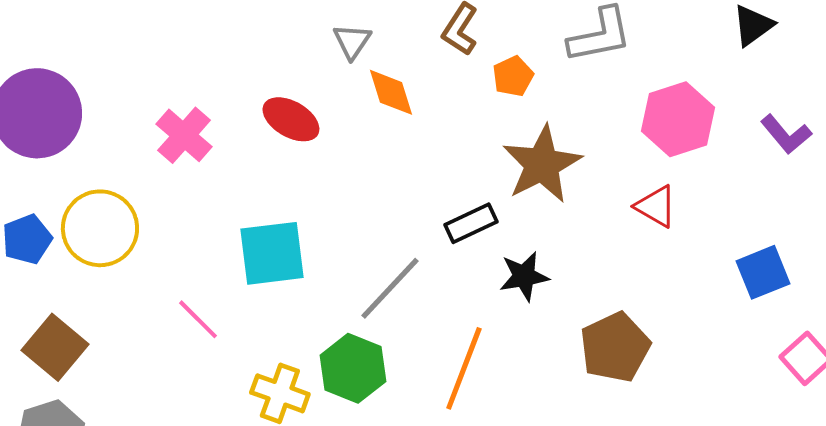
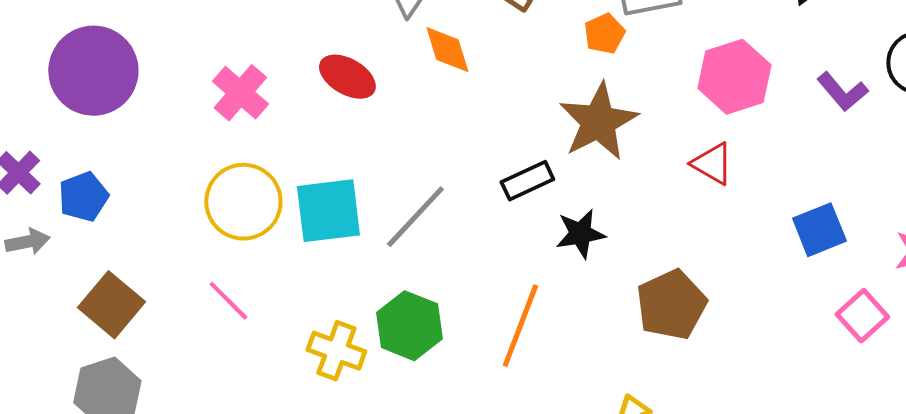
orange pentagon: (513, 76) -> (604, 34), moved
yellow circle: (100, 228) -> (243, 202), moved
gray line: (390, 288) -> (415, 217), moved
pink line: (198, 319) -> (228, 301), moved

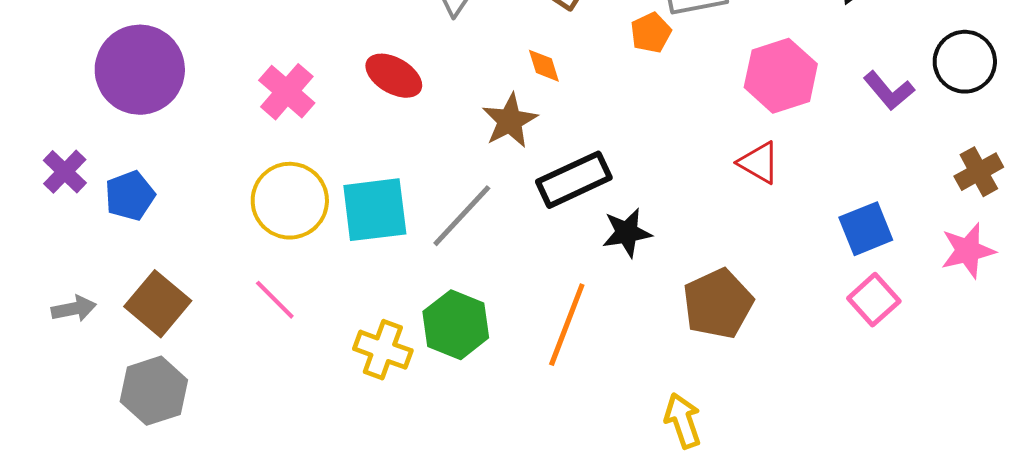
orange diamond: (447, 50) -> (544, 66), moved, size x0.7
brown star: (598, 122) -> (510, 121), moved, size x0.7
black rectangle: (527, 181) -> (574, 180), size x1.4
gray arrow: (27, 242) -> (74, 309), moved
pink square: (862, 316) -> (874, 300), moved

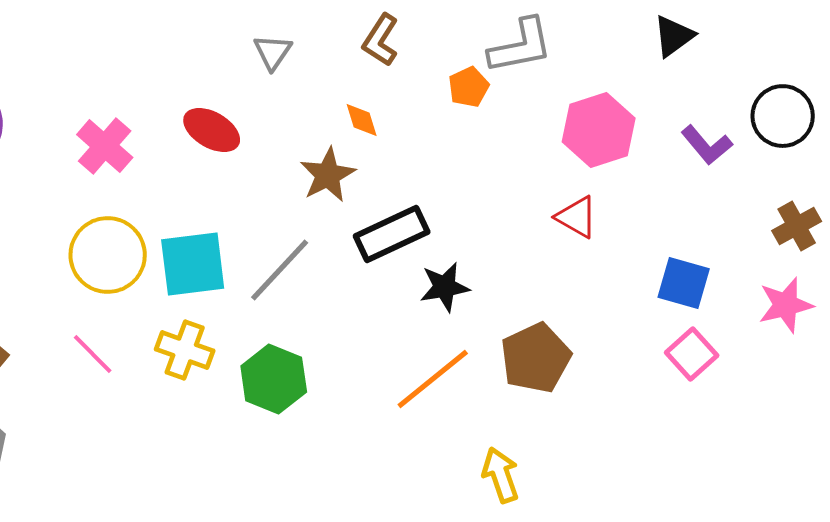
blue square: (866, 229) -> (684, 283), turned 38
orange line: (567, 325) -> (433, 379), moved, turned 30
yellow cross: (383, 350) -> (185, 350), moved

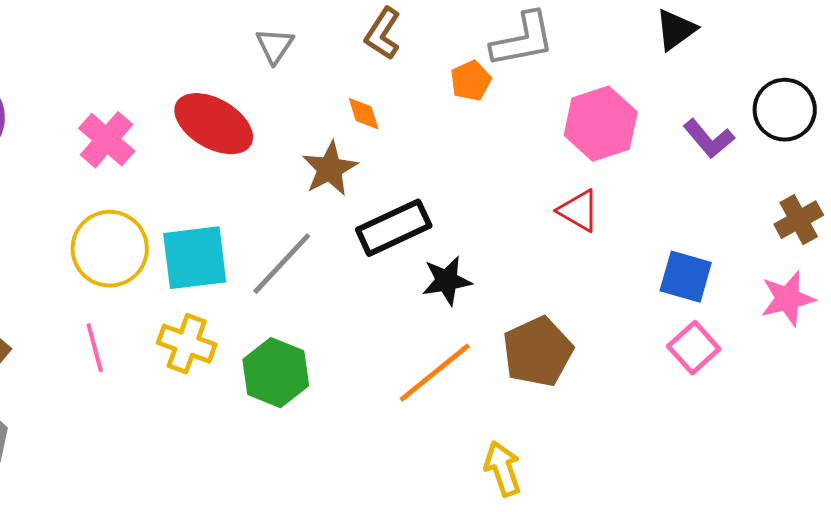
red ellipse: (212, 130) -> (214, 124), size x1.4
pink line: (93, 354) -> (95, 348), turned 30

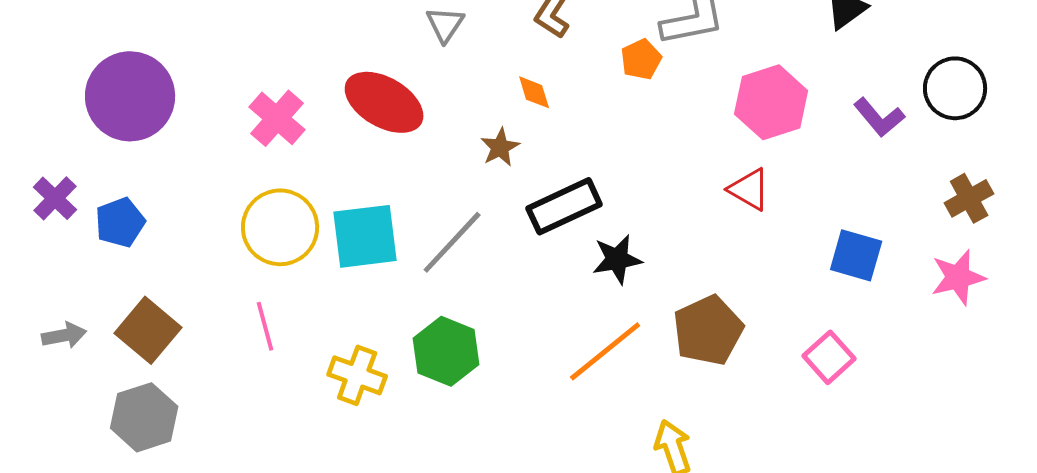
brown star: (330, 169) -> (500, 147), size x0.7
yellow cross: (187, 344) -> (357, 375), moved
pink square: (694, 348) -> (829, 357), moved

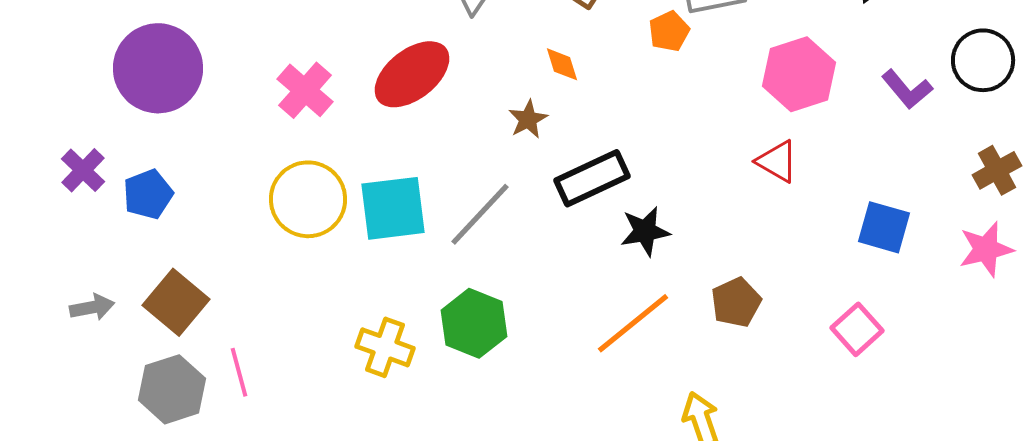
red ellipse: (384, 102) -> (412, 74), turned -68
pink line: (265, 326) -> (239, 372), moved
brown pentagon: (708, 330) -> (736, 302), size x0.7

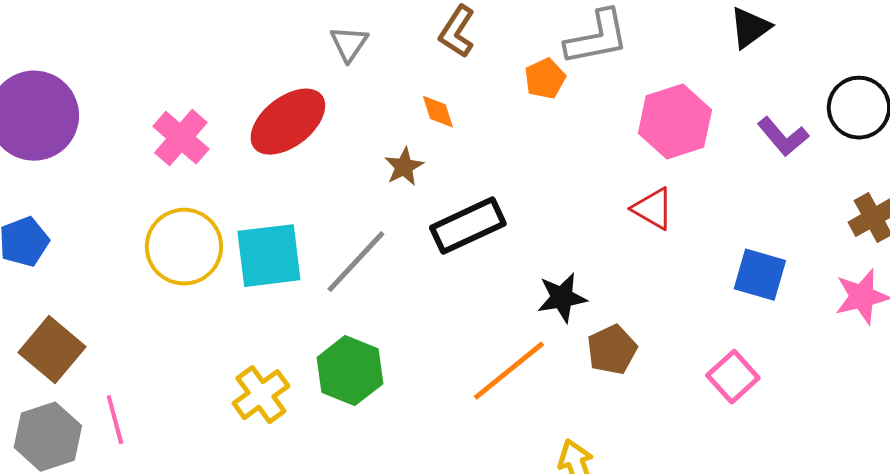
black star: (645, 231) -> (562, 298), moved
yellow cross: (385, 347) -> (261, 395), turned 34

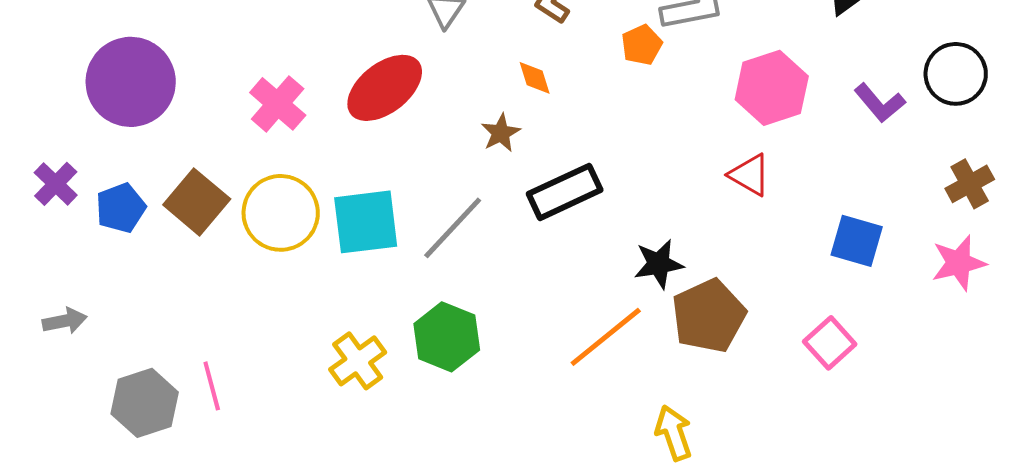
brown square: (52, 350) -> (197, 202), moved
brown pentagon: (612, 350) -> (709, 316), size x1.5

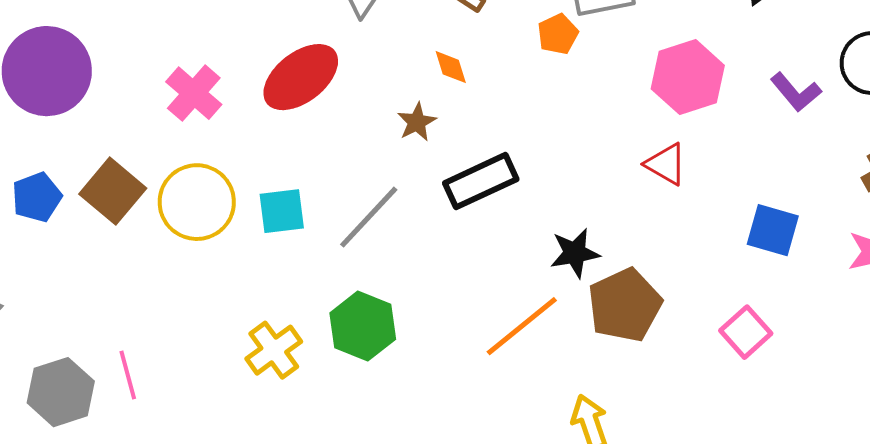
cyan square: (366, 222) -> (282, 211), size x0.7

